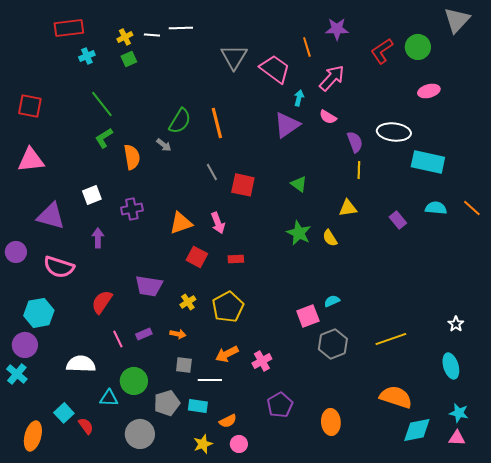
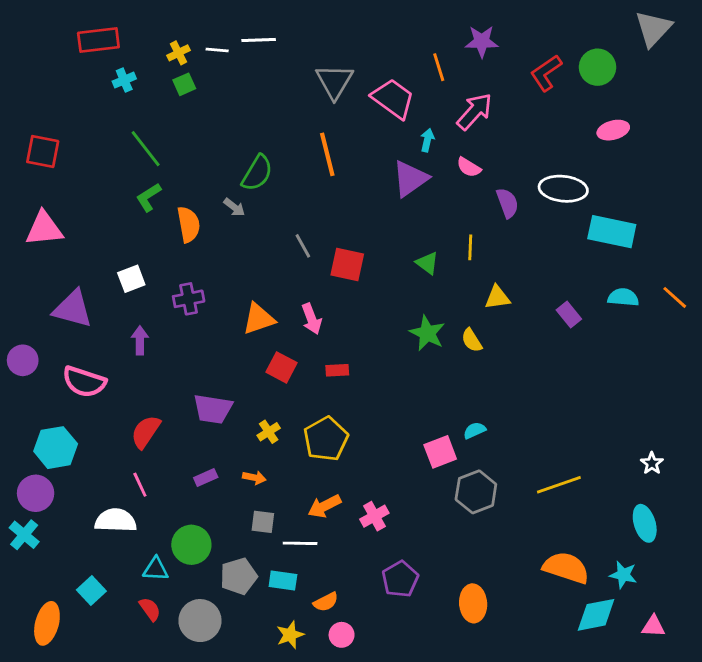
orange line: (217, 123) -> (327, 154), moved
yellow line: (359, 170) -> (470, 247), moved
pink line: (118, 339) -> (140, 485), moved
cyan star: (459, 413) -> (623, 575), moved
red semicircle: (86, 426) -> (150, 609), moved

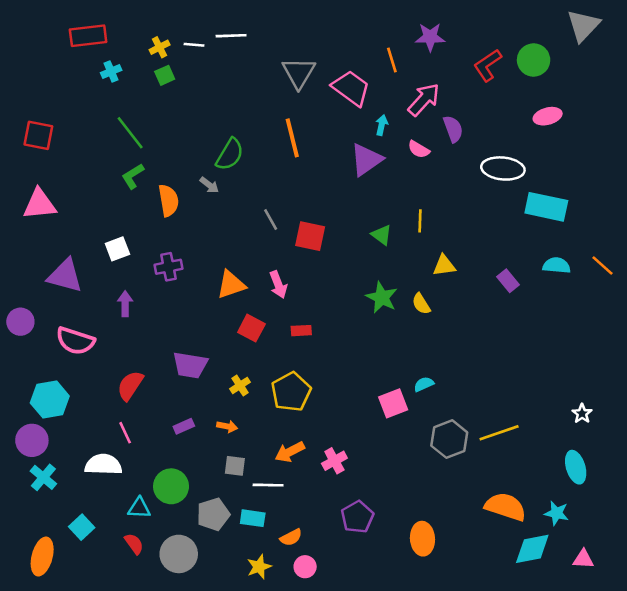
purple semicircle: (507, 203) -> (453, 129), moved
gray hexagon: (476, 492) -> (449, 439), moved
cyan cross: (24, 535) -> (43, 477), moved

